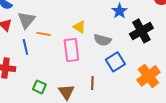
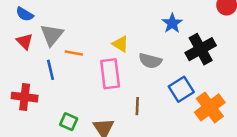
blue square: (115, 62) -> (181, 89), moved
brown line: (92, 83) -> (137, 106), moved

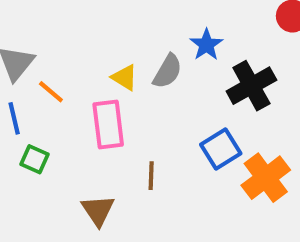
orange line: (74, 53) -> (51, 92), turned 30
gray semicircle: (150, 61) -> (168, 71), moved, turned -75
green square: (69, 122) -> (35, 159), moved

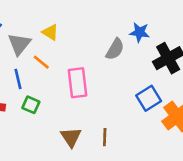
blue star: (206, 45) -> (140, 32), turned -30
yellow triangle: (125, 77) -> (50, 32), moved
brown line: (151, 176) -> (105, 137), moved

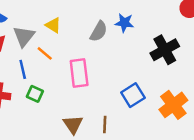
blue star: (140, 32) -> (124, 23), moved
gray semicircle: (115, 49) -> (99, 31), moved
blue square: (149, 98) -> (133, 95), moved

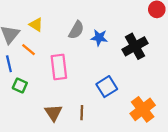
blue star: (124, 23) -> (99, 38), moved
orange cross: (173, 105) -> (143, 109), moved

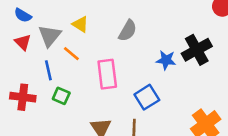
blue star: (99, 38) -> (166, 60), moved
blue square: (107, 87) -> (147, 97), moved

